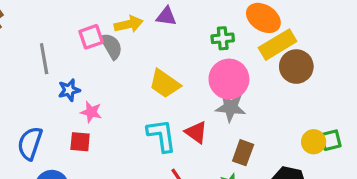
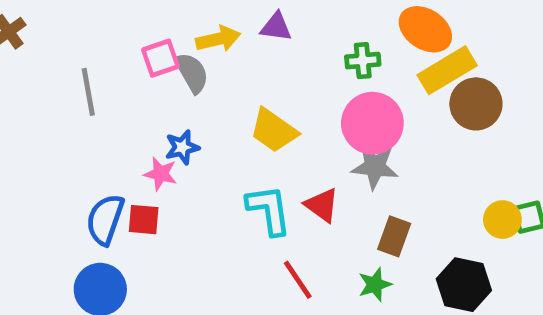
blue star: (69, 90) -> (182, 147), moved
blue semicircle: (30, 143) -> (105, 220), moved

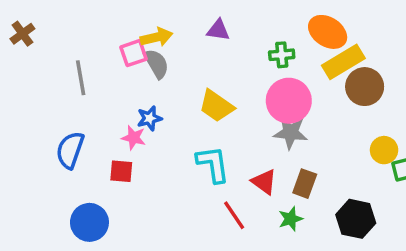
yellow arrow: (218, 39) -> (156, 37), moved
red triangle: (322, 205) -> (264, 182), moved
blue semicircle: (105, 220) -> (70, 150), moved
yellow circle: (502, 220) -> (384, 150), moved

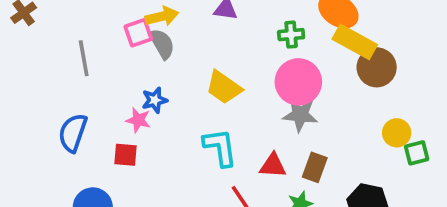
yellow rectangle: (343, 62) -> (355, 42), turned 60
red triangle: (264, 182) -> (273, 166), turned -32

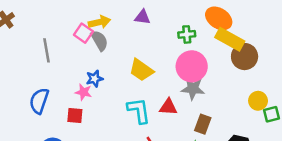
pink square: (138, 33) -> (83, 33), turned -36
red triangle: (273, 166) -> (168, 107), moved

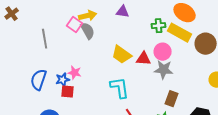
yellow rectangle: (230, 39) -> (180, 33), moved
pink circle: (192, 66) -> (163, 52), size x0.7
blue star: (95, 79) -> (63, 80), moved
red triangle: (168, 107) -> (144, 59), moved

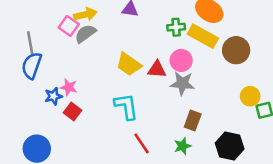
gray semicircle: (88, 31) -> (85, 34), turned -96
blue semicircle: (39, 80) -> (32, 66), moved
red square: (68, 92) -> (73, 112), moved, turned 32

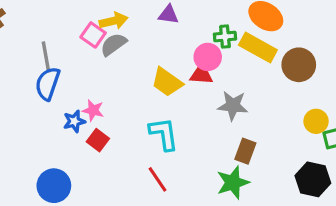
pink circle: (181, 60) -> (208, 57), moved
red triangle: (157, 69) -> (201, 74), moved
red line: (142, 143) -> (157, 179), moved
green star: (182, 146) -> (233, 183), size x1.5
black hexagon: (230, 146) -> (313, 179), moved

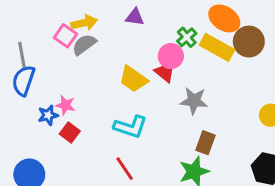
green cross: (225, 37) -> (187, 37), turned -36
brown circle: (299, 65) -> (249, 42), moved
red triangle: (201, 74) -> (165, 72), turned 35
cyan L-shape: (164, 134) -> (130, 127), turned 116

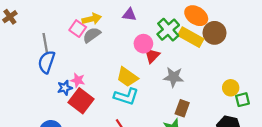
green cross: (187, 37) -> (168, 30), size x1.5
pink circle: (171, 56) -> (143, 44), moved
red triangle: (165, 72) -> (152, 55), turned 35
yellow trapezoid: (133, 79) -> (127, 77), moved
red square: (70, 133) -> (81, 101), size x1.6

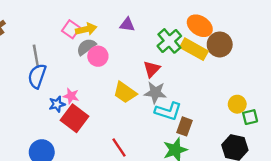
pink square: (78, 29) -> (71, 29), moved
pink circle: (143, 44) -> (98, 56), moved
gray star: (174, 77) -> (155, 92), moved
cyan L-shape: (126, 96) -> (168, 111), moved

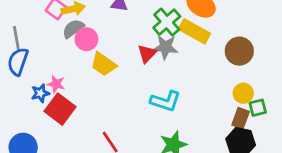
brown circle: (220, 44) -> (239, 51), moved
yellow trapezoid: (125, 92) -> (104, 64), moved
gray star: (155, 92) -> (165, 47), moved
brown rectangle: (185, 126) -> (241, 118), moved

